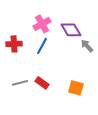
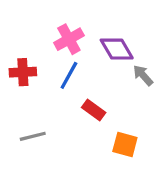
red rectangle: (42, 83) -> (94, 110), moved

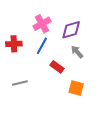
purple diamond: (117, 49) -> (71, 30), turned -75
gray arrow: (143, 75) -> (77, 52), moved

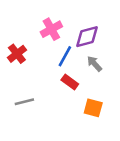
red cross: (14, 44) -> (17, 54), turned -35
blue line: (42, 46) -> (65, 56), moved

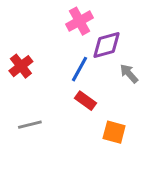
pink cross: (51, 29) -> (79, 21), moved
gray arrow: (94, 64) -> (129, 74), moved

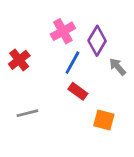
pink cross: (79, 21) -> (63, 31), moved
purple diamond: (107, 45) -> (97, 41), turned -44

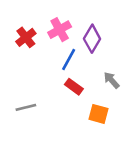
red cross: (19, 60) -> (26, 37), moved
gray arrow: (118, 67) -> (111, 80), moved

